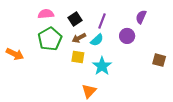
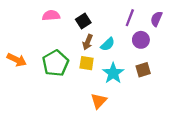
purple line: (102, 21) -> (130, 18), moved
brown arrow: (79, 38) -> (88, 42), turned -40
green pentagon: (50, 39) -> (55, 63), moved
brown square: (159, 60) -> (143, 70), moved, turned -32

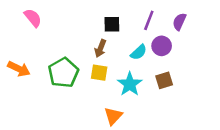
pink semicircle: (51, 15) -> (33, 18), moved, turned 56
black square: (83, 21) -> (112, 24), moved, turned 32
cyan semicircle: (108, 44) -> (139, 52), moved

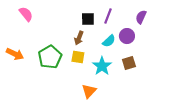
purple line: (149, 20) -> (108, 16), moved

